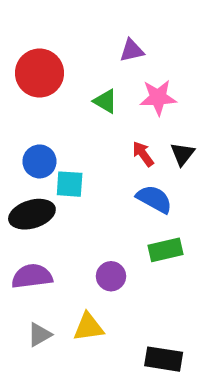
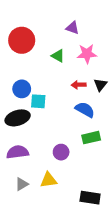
purple triangle: (132, 50) -> (72, 28), turned 32
red arrow: (143, 154) -> (79, 85), turned -56

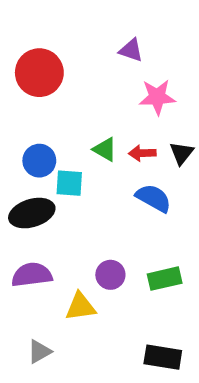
green triangle: (58, 56) -> (105, 149), moved
green rectangle: (91, 138) -> (165, 279), moved
yellow triangle: (49, 180) -> (80, 307), moved
gray triangle: (22, 184) -> (39, 352), moved

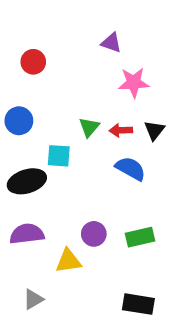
red circle: (39, 73) -> (33, 62), size x0.6
green triangle: (105, 149) -> (89, 127), turned 40
blue circle: (39, 161) -> (19, 121), moved

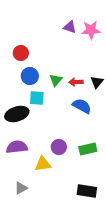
red circle: (33, 62) -> (21, 53), moved
pink star: (134, 83) -> (91, 30), moved
blue circle: (19, 121) -> (30, 76), moved

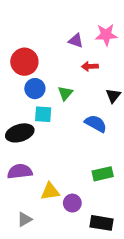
purple triangle: (70, 27) -> (76, 41), moved
red circle: (21, 53) -> (24, 62), size x1.5
red arrow: (76, 82) -> (90, 66), moved
purple circle: (59, 147) -> (72, 203), moved

